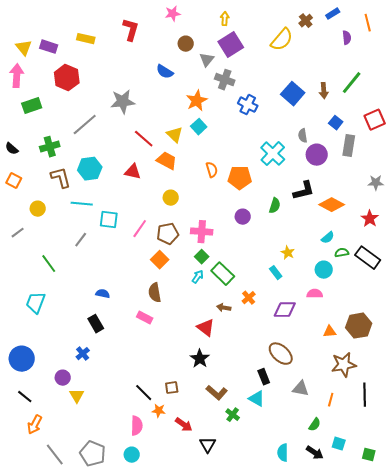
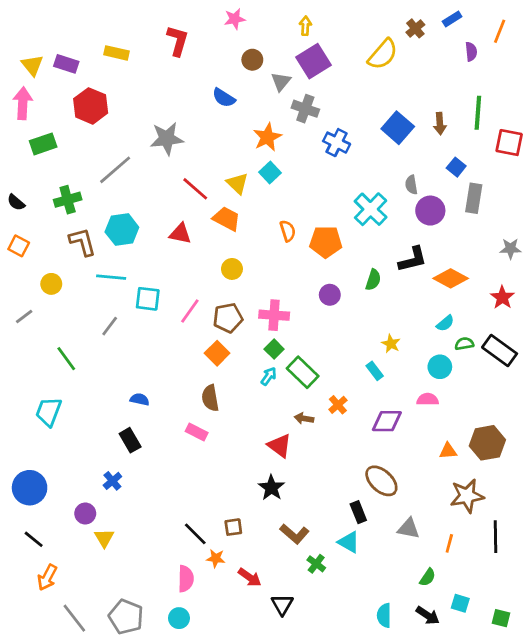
orange line: (368, 23) -> (500, 31), turned 36
green line: (352, 83) -> (478, 113), turned -35
red square: (375, 120) -> (509, 143), moved, turned 35

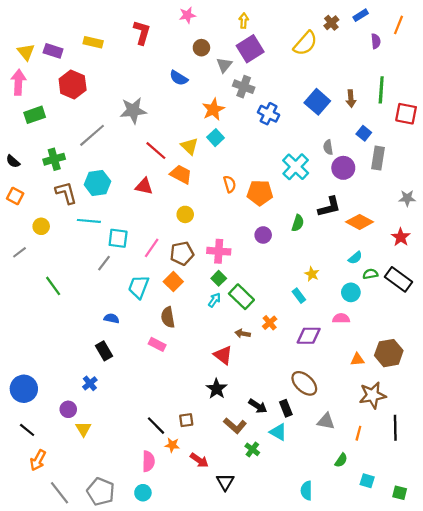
gray line: (110, 326) -> (104, 263), moved
cyan trapezoid: (49, 412) -> (139, 287), moved
black arrow: (428, 615) -> (258, 406), moved

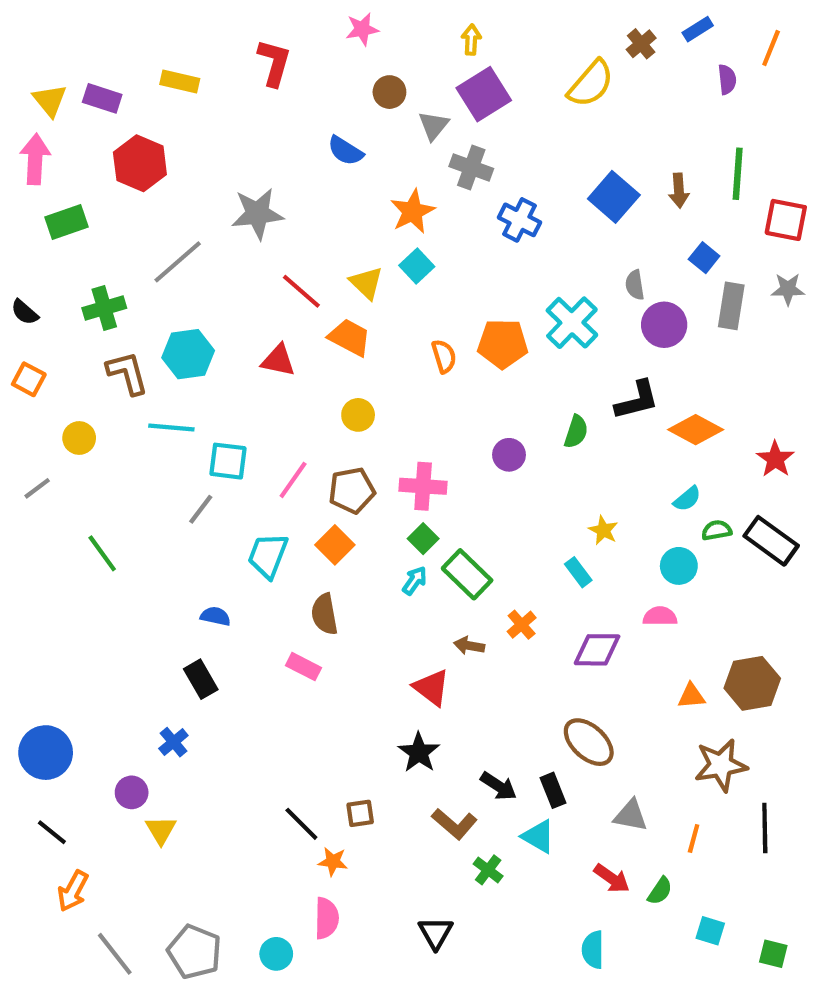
orange pentagon: (260, 193) -> (503, 344), moved
gray star: (407, 198) -> (788, 289), moved
red arrow: (199, 460) -> (612, 878), moved
pink semicircle: (148, 461) -> (327, 918), moved

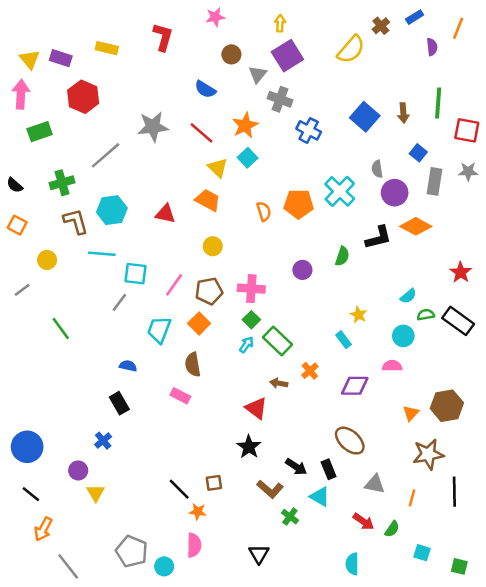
red line: (301, 291) -> (202, 133), moved
orange diamond: (696, 430) -> (416, 226), moved
orange triangle: (691, 696) -> (411, 413), turned -42
gray pentagon: (194, 952) -> (132, 551), moved

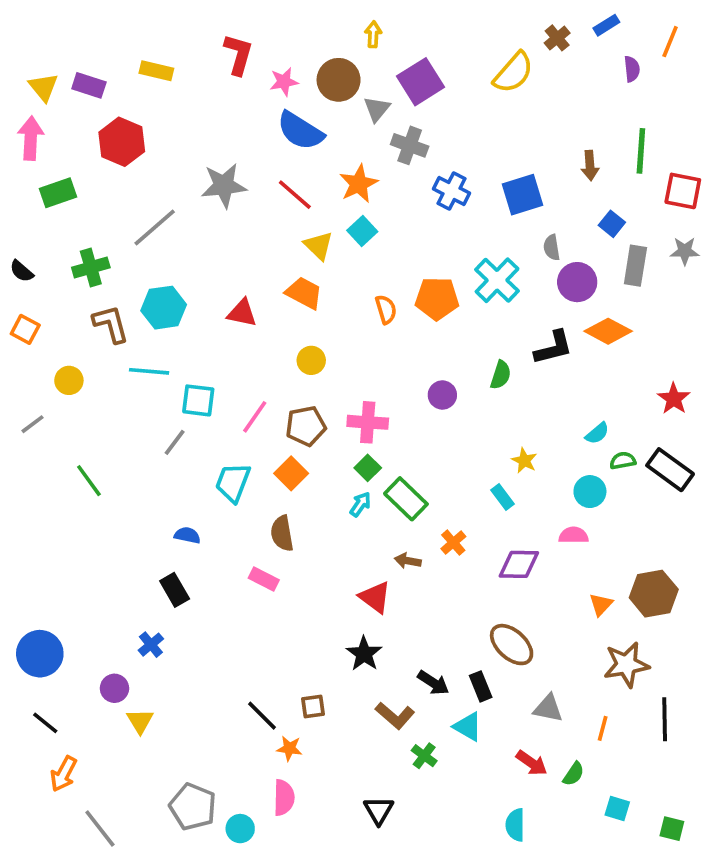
pink star: (215, 17) -> (284, 82), moved
yellow arrow: (280, 23) -> (373, 34), moved
brown circle: (231, 54) -> (339, 80), size x1.5
blue semicircle: (205, 89) -> (300, 131), size x1.5
blue square: (365, 117) -> (523, 195), moved, turned 32

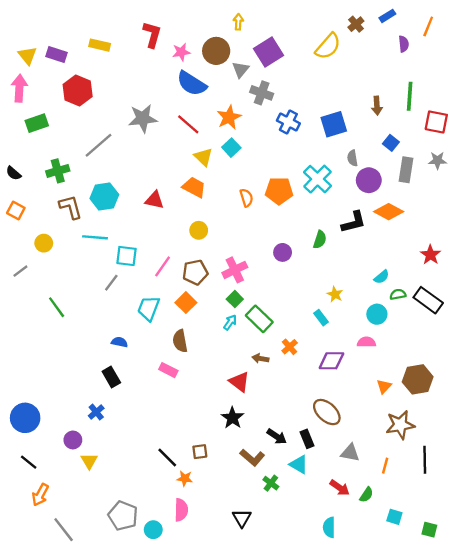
pink cross: (368, 422) -> (235, 270), turned -30

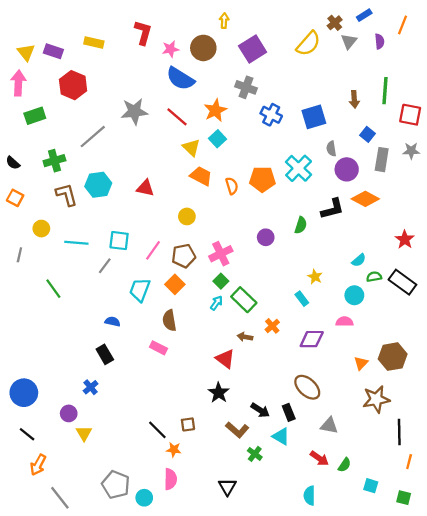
gray triangle: (241, 70) -> (349, 41), moved
orange trapezoid: (194, 187) -> (201, 176), moved
cyan line: (95, 237) -> (76, 243), moved
gray line: (20, 271) -> (19, 255), turned -40
orange line: (385, 466) -> (409, 462), moved

